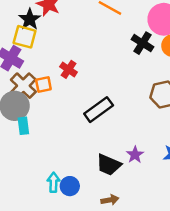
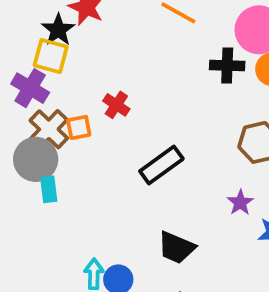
black cross: (143, 43) -> (227, 65), turned -30
purple star: (135, 155) -> (240, 203), moved

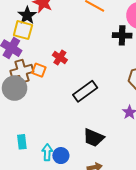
orange square: (79, 127) -> (39, 70), turned 32
brown cross: (49, 129) -> (22, 71), turned 30
cyan rectangle: (49, 189) -> (22, 142), moved

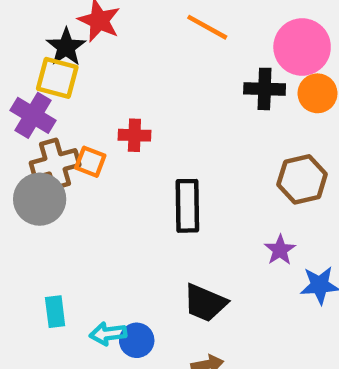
red cross: (60, 58) -> (134, 135), turned -32
black rectangle: (85, 91) -> (187, 206), turned -55
cyan arrow: (47, 152) -> (108, 334), turned -98

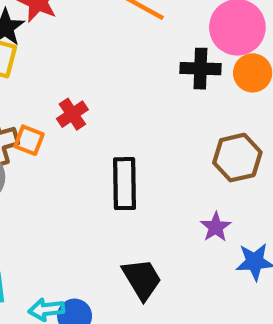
red cross: (134, 135) -> (72, 114), turned -36
black trapezoid: (205, 303) -> (142, 279), turned -144

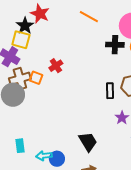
black rectangle: (124, 184) -> (110, 91), moved, size x0.7

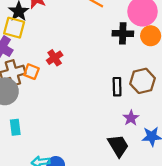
black trapezoid: (88, 142) -> (118, 146), moved
cyan rectangle: (20, 146) -> (15, 127), moved

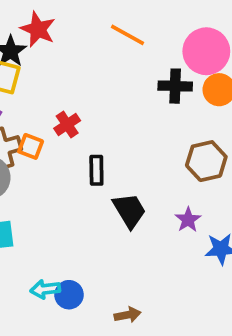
black rectangle: (117, 87) -> (96, 170), moved
black trapezoid: (118, 146) -> (129, 211), moved

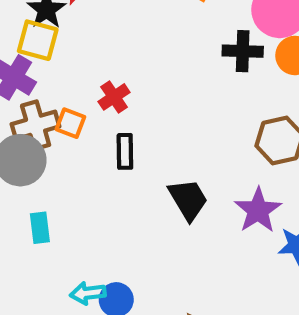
black rectangle: (96, 170) -> (125, 151), moved
purple star: (188, 220) -> (258, 210), size x1.5

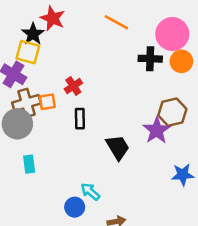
orange square: (70, 123) -> (47, 102), turned -30
purple star: (258, 210) -> (157, 130), moved
cyan arrow: (88, 293) -> (90, 192), moved, turned 48

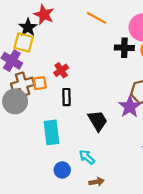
cyan rectangle: (29, 164) -> (51, 132), moved, size x1.6
cyan arrow: (90, 192) -> (87, 157), moved

